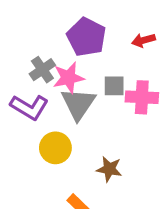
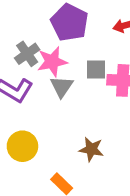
gray triangle: (78, 104) -> (62, 87), size x0.7
yellow circle: (55, 148) -> (22, 146), moved

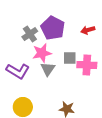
gray cross: (27, 54) -> (30, 34), moved

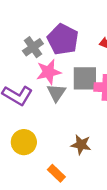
gray square: (70, 58) -> (85, 78), size x1.5

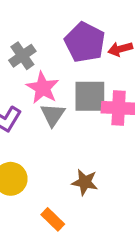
purple pentagon: (63, 39) -> (85, 42), moved
pink star: (49, 72) -> (43, 88), turned -30

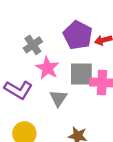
gray triangle: (53, 115) -> (58, 98), moved

